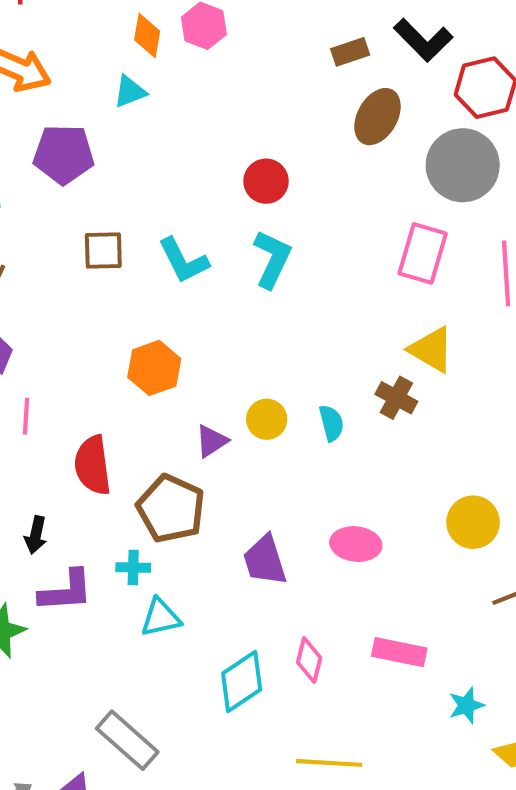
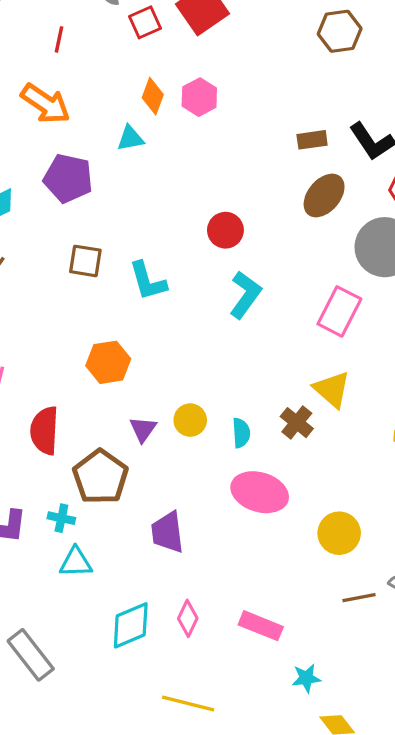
cyan L-shape: (272, 259) -> (245, 295), moved
purple triangle: (212, 441) -> (143, 429), turned -32
pink ellipse: (356, 544) -> (260, 492), moved, size x1.4

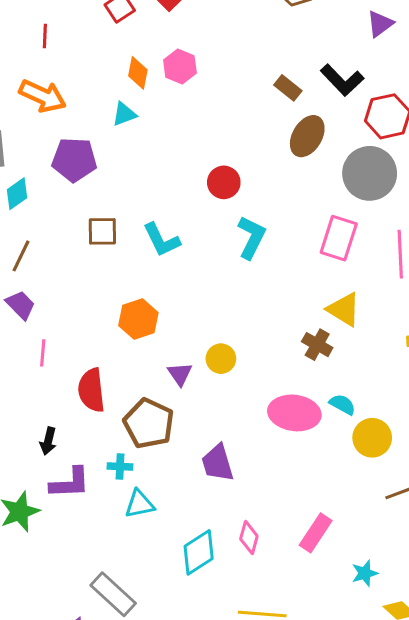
brown rectangle: (312, 140) -> (288, 88), turned 56
cyan semicircle: (241, 433) -> (342, 404), moved, turned -48
pink rectangle: (261, 626) -> (316, 533), turned -69

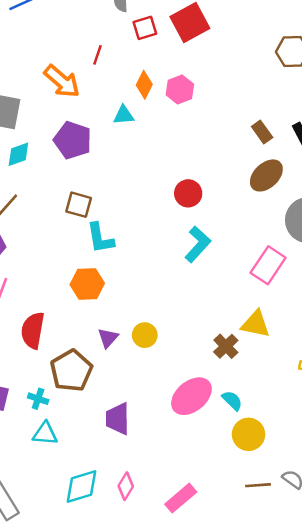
red line: (45, 36) -> (97, 55), moved
cyan L-shape: (161, 240) -> (100, 238), moved
yellow triangle: (344, 309) -> (256, 324), turned -36
pink ellipse: (294, 413) -> (191, 396), turned -63

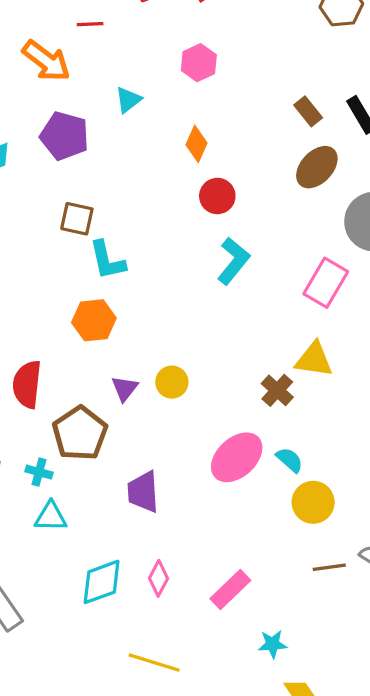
red line: (97, 55) -> (90, 24), turned 72
orange diamond: (144, 85) -> (197, 144), moved
cyan triangle: (124, 115) -> (128, 100), turned -30

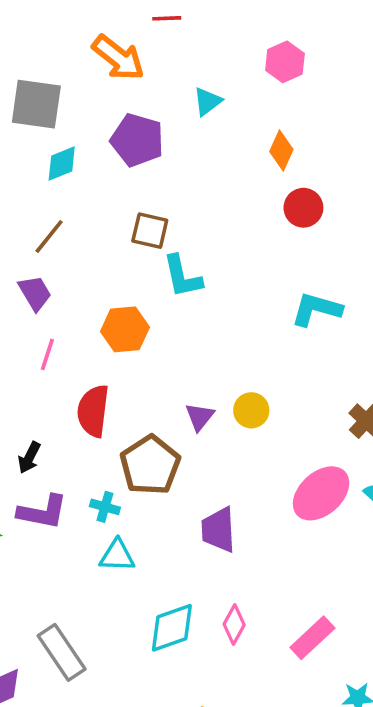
cyan L-shape: (233, 261) -> (316, 309), moved, turned -114
orange hexagon: (94, 320) -> (125, 329), moved

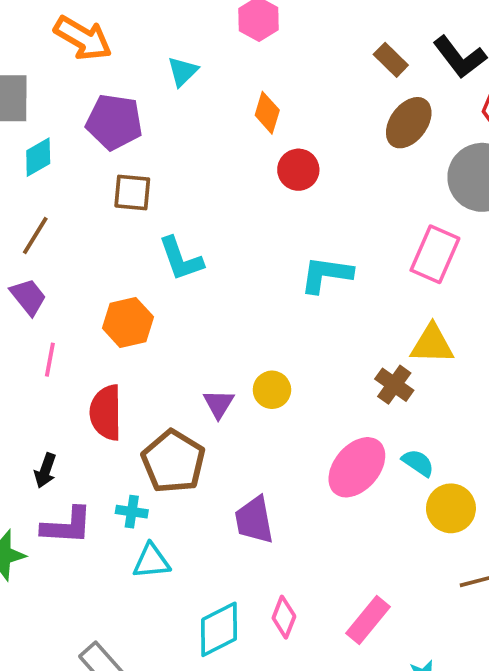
brown square: (150, 231) -> (132, 192), moved

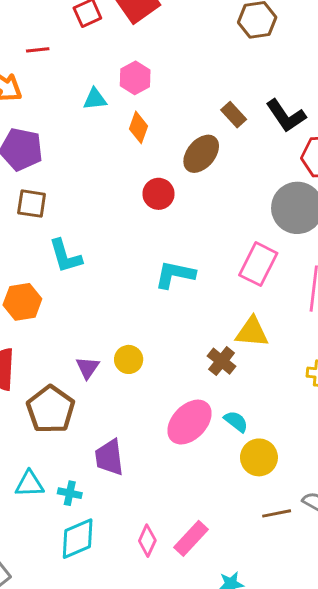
cyan triangle: (183, 72) -> (95, 99), moved, turned 35
orange diamond: (267, 113) -> (138, 127), moved
brown ellipse: (409, 123) -> (201, 154), moved
cyan cross: (132, 512) -> (70, 493), moved
pink diamond: (284, 617) -> (147, 541), moved

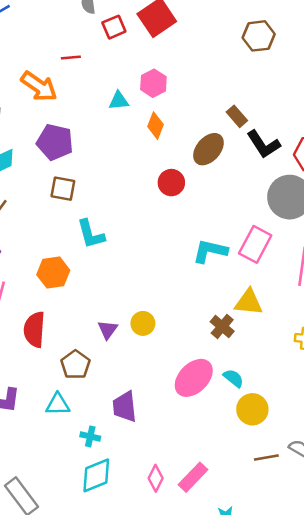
black L-shape: (286, 116) -> (263, 144), moved
cyan L-shape: (175, 275) -> (210, 251), moved
brown pentagon: (51, 409) -> (75, 365), size x0.7
cyan triangle: (30, 484) -> (58, 404), moved

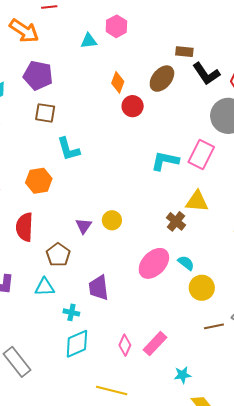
brown rectangle: (237, 116) -> (184, 52), turned -42
orange diamond: (155, 126) -> (118, 82), moved

